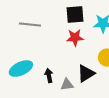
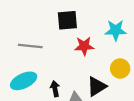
black square: (75, 15) -> (67, 20), moved
gray line: (30, 25) -> (30, 46), moved

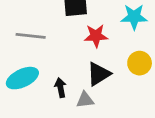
black triangle: (97, 86) -> (99, 74), moved

